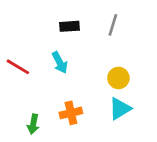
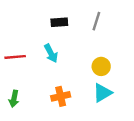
red line: (18, 67) -> (15, 57), turned -36
green arrow: (33, 124) -> (14, 99), moved

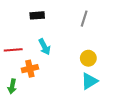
black rectangle: (59, 22) -> (37, 15), moved
orange cross: (61, 96) -> (30, 69), moved

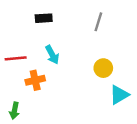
cyan triangle: (89, 81) -> (119, 95), moved
green arrow: (12, 86) -> (14, 111), moved

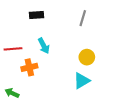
cyan triangle: (119, 95) -> (82, 81), moved
green arrow: (14, 111) -> (12, 93), turned 104

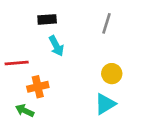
cyan arrow: (44, 46) -> (56, 46), moved
green arrow: (12, 93) -> (25, 111), moved

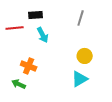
red line: (17, 63) -> (15, 28), moved
orange cross: (38, 87) -> (29, 66), turned 35

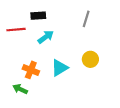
cyan arrow: (43, 35) -> (46, 37), turned -98
cyan triangle: (80, 79) -> (60, 68), moved

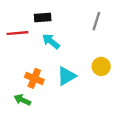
cyan arrow: (46, 37) -> (51, 41), turned -105

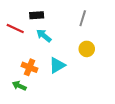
red line: (18, 33) -> (15, 28), turned 30
yellow circle: (101, 66) -> (87, 49), moved

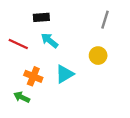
gray line: (83, 18) -> (105, 20), moved
red line: (15, 28) -> (18, 44), moved

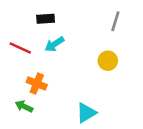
cyan arrow: (49, 40) -> (54, 44), turned -72
cyan triangle: (65, 74) -> (86, 113), moved

